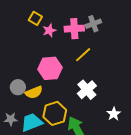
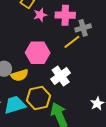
gray cross: (93, 24) -> (83, 28), moved
white cross: (87, 90) -> (61, 76), moved

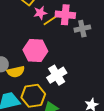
yellow line: (72, 42) -> (51, 20), moved

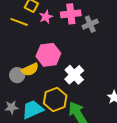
yellow line: (51, 20) -> (19, 22), moved, turned 66
yellow semicircle: (16, 72) -> (30, 70), moved

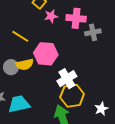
yellow line: (19, 22) -> (20, 36), moved
yellow hexagon: (55, 100) -> (72, 96), moved

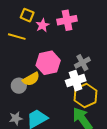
gray cross: (93, 32) -> (82, 63), moved
yellow line: (20, 36) -> (17, 37), moved
white cross: (67, 79) -> (76, 81), turned 30

